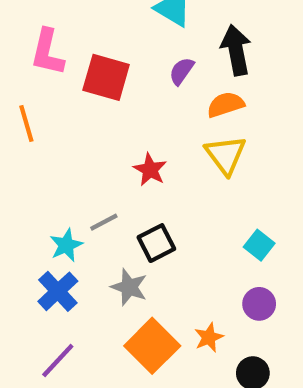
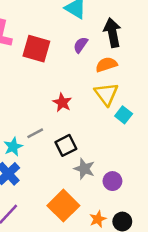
cyan square: (259, 245) -> (124, 115), moved
gray star: (129, 287) -> (84, 169), moved
purple circle: (259, 304) -> (112, 181), moved
orange star: (209, 337) -> (98, 219), moved

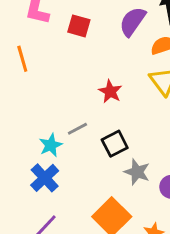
purple semicircle: (81, 45) -> (133, 22), size x1.5
red square: (36, 49) -> (79, 26), size x0.7

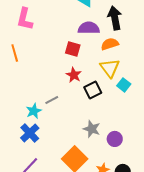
purple semicircle: (133, 22) -> (89, 28), turned 55
red square: (79, 26) -> (73, 49), moved
black square: (115, 144) -> (93, 90), moved

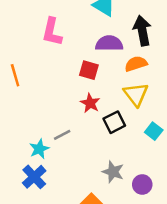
pink L-shape: (25, 19) -> (52, 32), moved
cyan square: (124, 85) -> (154, 131), moved

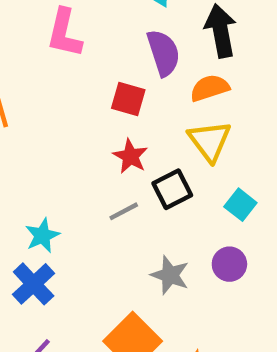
purple semicircle: (109, 43) -> (163, 53), turned 72
gray line: (62, 135) -> (124, 211), moved
purple circle: (142, 184) -> (229, 264), moved

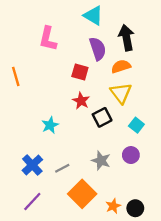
gray line: (124, 211) -> (62, 168), moved
cyan star: (42, 236) -> (50, 125), moved

